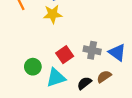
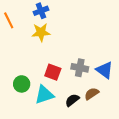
red square: (65, 55) -> (53, 72), turned -35

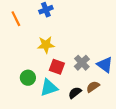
yellow star: (41, 32) -> (46, 45), moved
gray cross: (80, 68) -> (82, 63), turned 35

